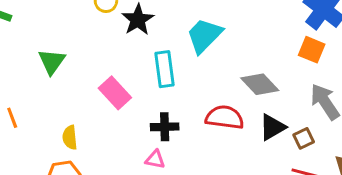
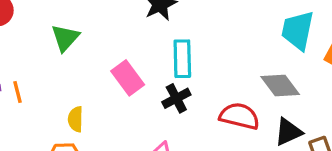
cyan trapezoid: (204, 36) -> (298, 30), moved, turned -39
black cross: (165, 127) -> (176, 98), moved, turned -32

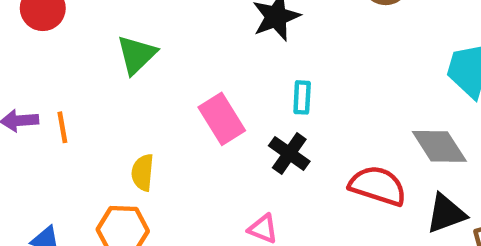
cyan rectangle: (182, 59) -> (302, 97), size x0.6
black cross: (176, 98) -> (289, 154), turned -32

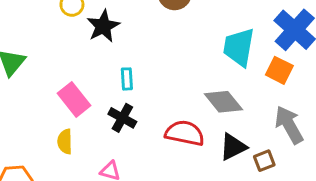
yellow semicircle: (143, 173) -> (65, 142), moved

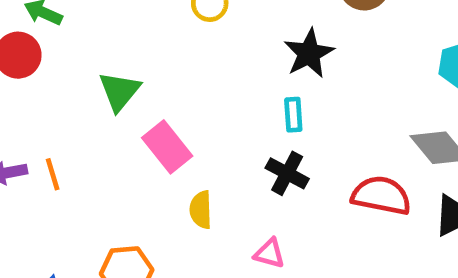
black star: (103, 26) -> (309, 53), moved
pink rectangle: (74, 99) -> (167, 147), moved

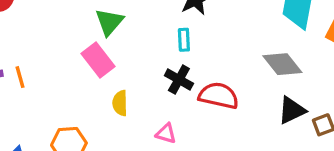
green triangle: (119, 91) -> (109, 22), moved
red semicircle: (381, 196) -> (219, 96), moved

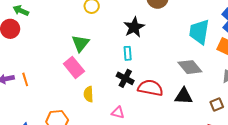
black triangle: (292, 110) -> (184, 96), moved, turned 30

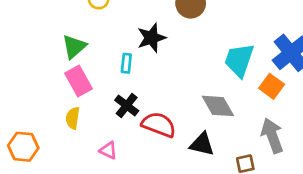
cyan rectangle: (128, 53) -> (126, 63), moved
pink rectangle: (74, 67) -> (79, 81), moved

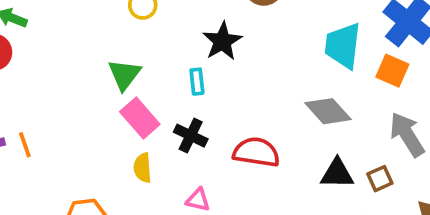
black cross: (127, 106) -> (191, 136), moved
black triangle: (202, 144) -> (337, 174), moved

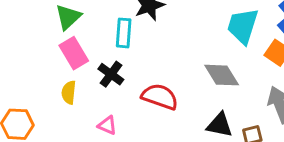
cyan rectangle: (197, 82) -> (124, 33), size x1.4

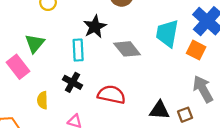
pink rectangle: (74, 53) -> (18, 67), moved
gray diamond: (222, 75) -> (127, 49), moved

